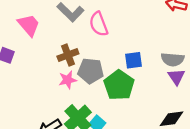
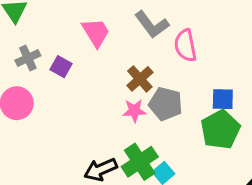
brown cross: (68, 55) -> (140, 79), turned -30
green pentagon: (119, 85) -> (220, 130), moved

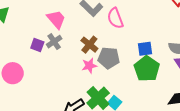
gray cross: (28, 58) -> (54, 42), moved

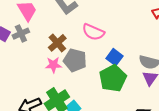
pink semicircle: (115, 18) -> (93, 32), moved, turned -55
blue square: (145, 49) -> (115, 57), turned 35

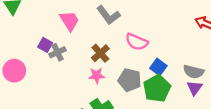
gray cross: (21, 34) -> (57, 52), moved
gray pentagon: (75, 60) -> (130, 80), moved

